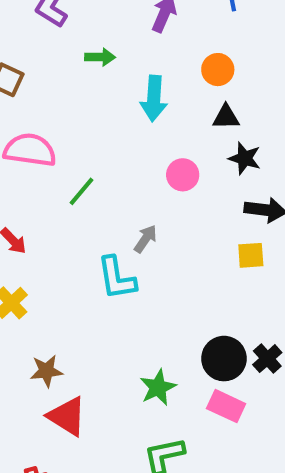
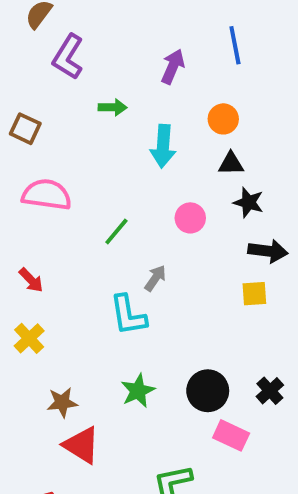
green line: (82, 191) -> (116, 232), moved
black circle: (224, 359) -> (208, 391), moved
green star: (158, 387) -> (138, 391), moved

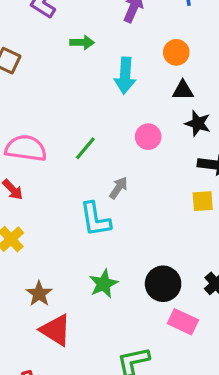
pink semicircle: (47, 195) -> (26, 148), moved
brown star: (62, 402) -> (39, 294), turned -30

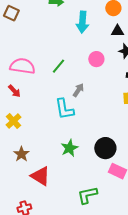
brown star: (39, 294) -> (21, 154), moved

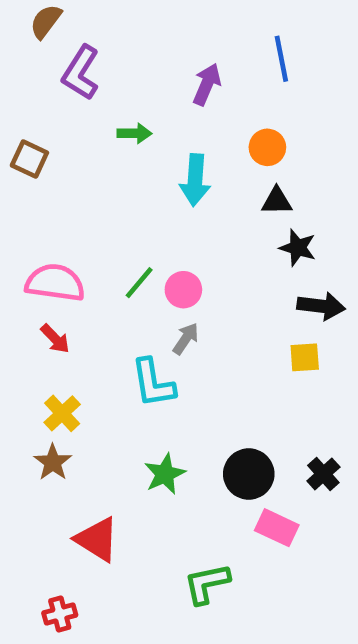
pink circle: (96, 59) -> (183, 290), moved
red arrow: (14, 91) -> (55, 339), moved
yellow cross: (13, 121) -> (62, 413), moved
brown star: (21, 154) -> (53, 462), moved

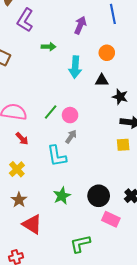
black triangle: (277, 201) -> (102, 80), moved
red arrow: (55, 339) -> (22, 139), moved
brown star: (53, 462) -> (19, 200), moved

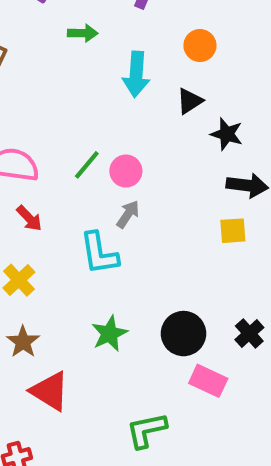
black triangle: (102, 80) -> (190, 101), turned -32

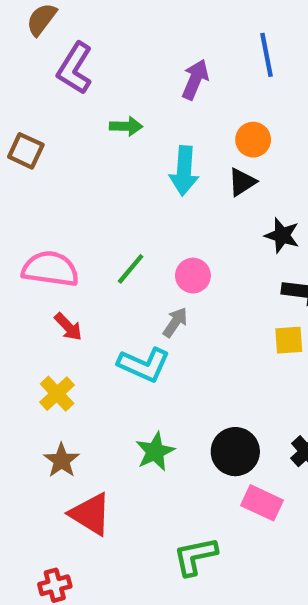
black triangle: (190, 101) -> (242, 182), moved
pink circle: (126, 171) -> (193, 276), moved
cyan L-shape: (99, 253) -> (144, 365), turned -57

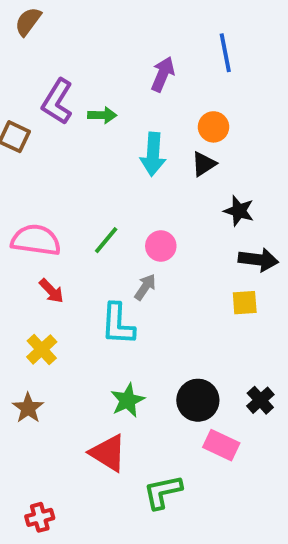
purple L-shape: (75, 68) -> (57, 102), moved
cyan L-shape: (144, 365) -> (118, 324), turned 69
brown star: (61, 460) -> (28, 408), moved
red triangle: (90, 514) -> (108, 453), moved

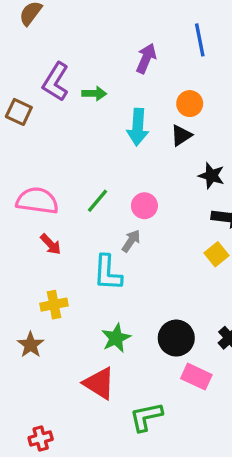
yellow square: (245, 303) -> (216, 254), turned -35
yellow cross: (42, 349) -> (54, 305), moved, turned 32

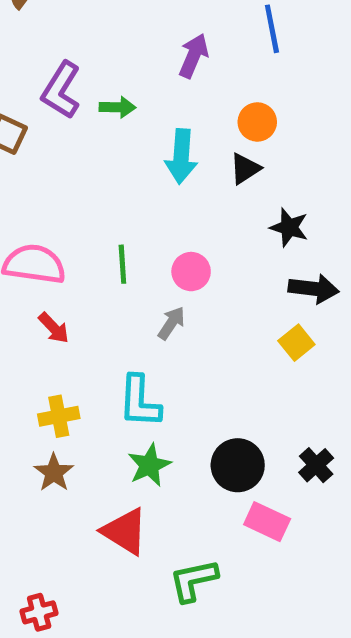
green line: (98, 201) -> (122, 264), turned -44
cyan L-shape: (108, 273) -> (140, 401), moved
brown star: (31, 345) -> (54, 473), moved

